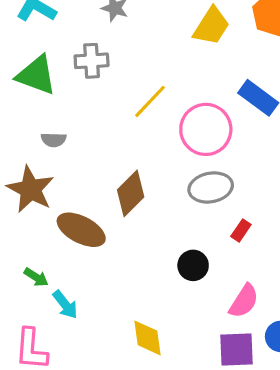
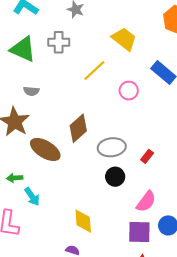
yellow trapezoid: (211, 26) -> (124, 39), moved, turned -88
pink circle: (206, 129) -> (129, 91), size x0.6
gray ellipse: (211, 187) -> (112, 147), moved
green arrow: (36, 277) -> (15, 178), turned 140

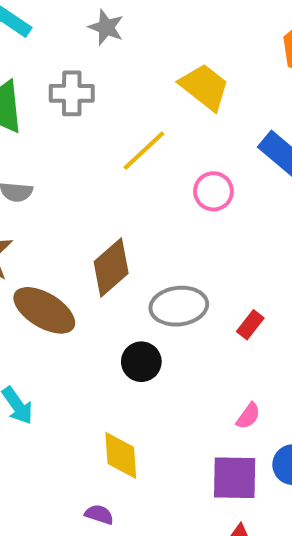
black circle: (115, 177) -> (141, 362), moved
pink semicircle: (146, 201) -> (248, 416), size x0.6

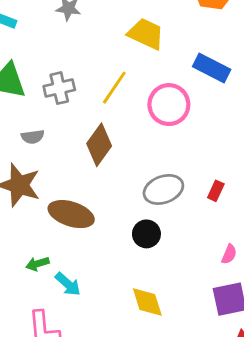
gray cross: (72, 93) -> (59, 88), moved
pink circle: (213, 191) -> (169, 105), size x1.5
brown diamond: (111, 268) -> (99, 145), moved

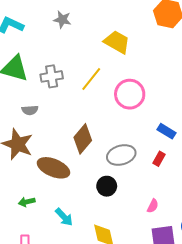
blue rectangle: (212, 68) -> (166, 131), moved, size x0.7
brown diamond: (99, 145) -> (83, 139), moved
pink semicircle: (229, 254) -> (153, 206), moved
cyan arrow: (68, 284) -> (64, 217), moved

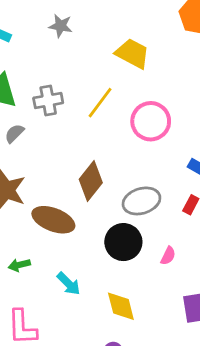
gray semicircle: (30, 110) -> (14, 133), moved, turned 140
black circle: (107, 186) -> (123, 242), size x1.4
pink semicircle: (153, 206) -> (168, 256), moved

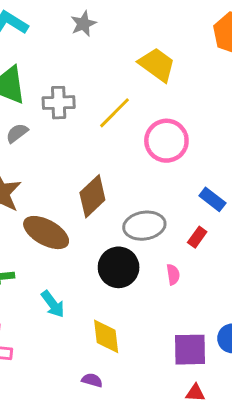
gray star: (61, 26) -> (83, 24), turned 30
pink semicircle: (168, 256) -> (173, 275), moved, turned -42

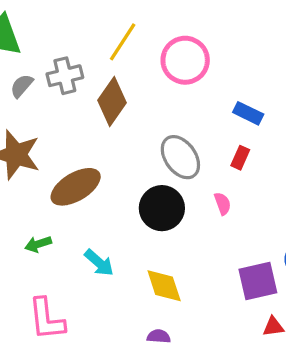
gray cross: (59, 103) -> (65, 76), moved
brown diamond: (92, 196) -> (112, 102), moved
gray ellipse: (144, 226) -> (180, 157), turned 75
brown ellipse: (46, 233) -> (76, 187), turned -48

